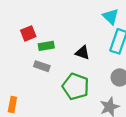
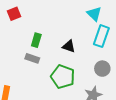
red square: (28, 33) -> (14, 14), moved
green rectangle: (46, 46) -> (36, 40), turned -64

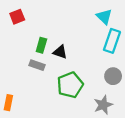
black triangle: (69, 46) -> (60, 52), moved
green pentagon: (63, 77) -> (70, 85), turned 30

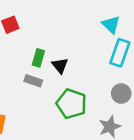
black triangle: (60, 52) -> (60, 66), turned 32
green pentagon: (70, 85) -> (71, 104), turned -30

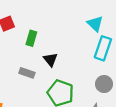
green rectangle: (38, 58) -> (31, 38), moved

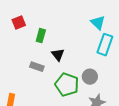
gray circle: (104, 84) -> (90, 77), moved

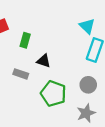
black triangle: (58, 55) -> (44, 61), turned -32
gray circle: (90, 77) -> (88, 85), moved

